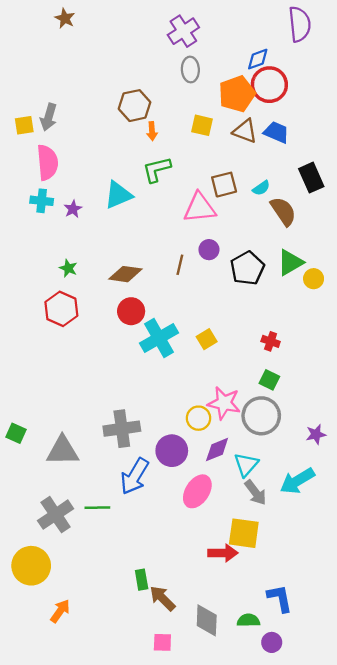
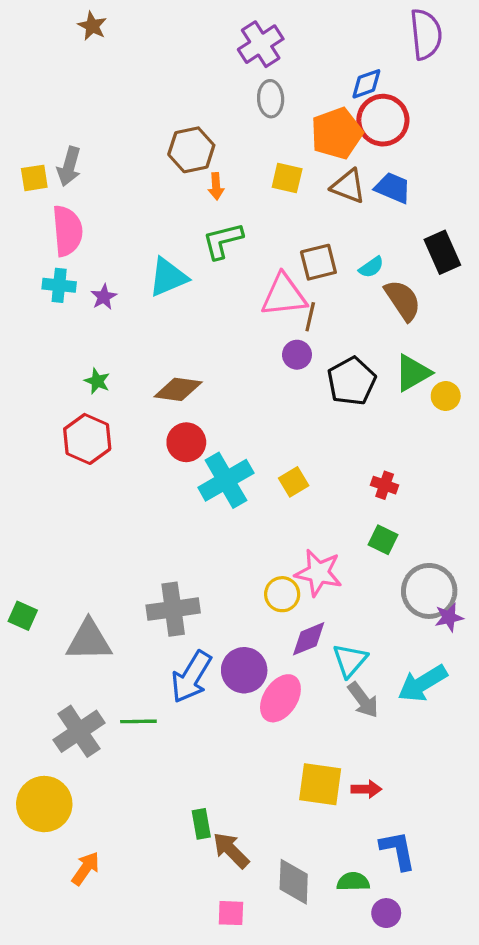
brown line: (180, 265) -> (310, 317), moved
gray circle: (261, 416) -> (429, 591), moved
purple circle: (172, 451) -> (244, 670), moved
yellow square: (244, 533) -> (320, 784), moved
red arrow: (223, 553) -> (366, 789), moved, size x0.7

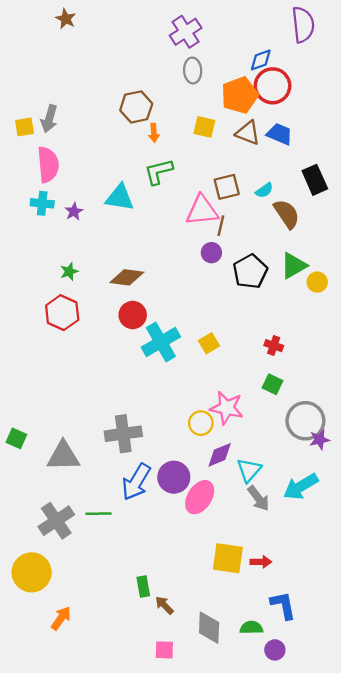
cyan triangle: (168, 277) -> (120, 197), turned 32
green star: (97, 381) -> (69, 271), turned 30
brown arrow: (231, 850) -> (164, 605), size x0.7

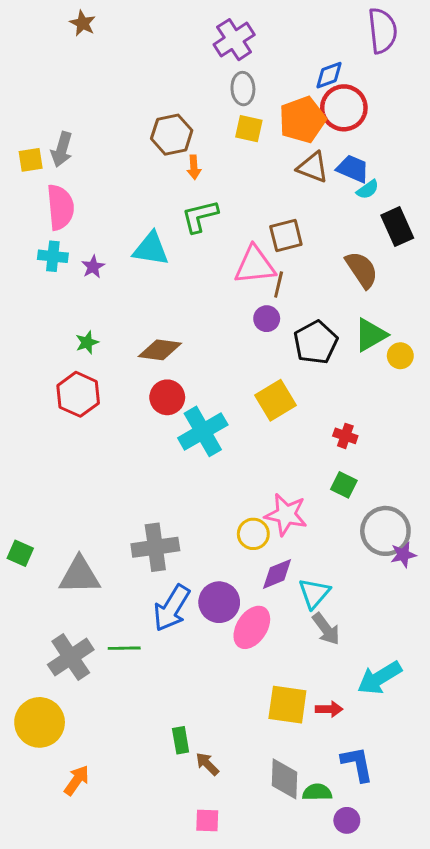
yellow square: (204, 127) -> (249, 129), moved
cyan semicircle: (264, 190) -> (368, 189), moved
yellow square: (209, 343) -> (276, 400), moved, size x1.5
cyan arrow: (301, 487) -> (379, 678), moved
gray diamond: (209, 628) -> (284, 779), moved

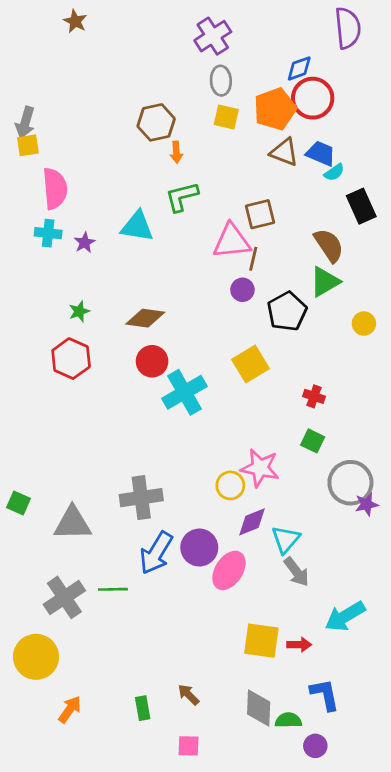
gray arrow: (62, 149) -> (25, 122), moved
green triangle: (371, 335) -> (325, 282), moved
green rectangle: (181, 740) -> (143, 708), moved

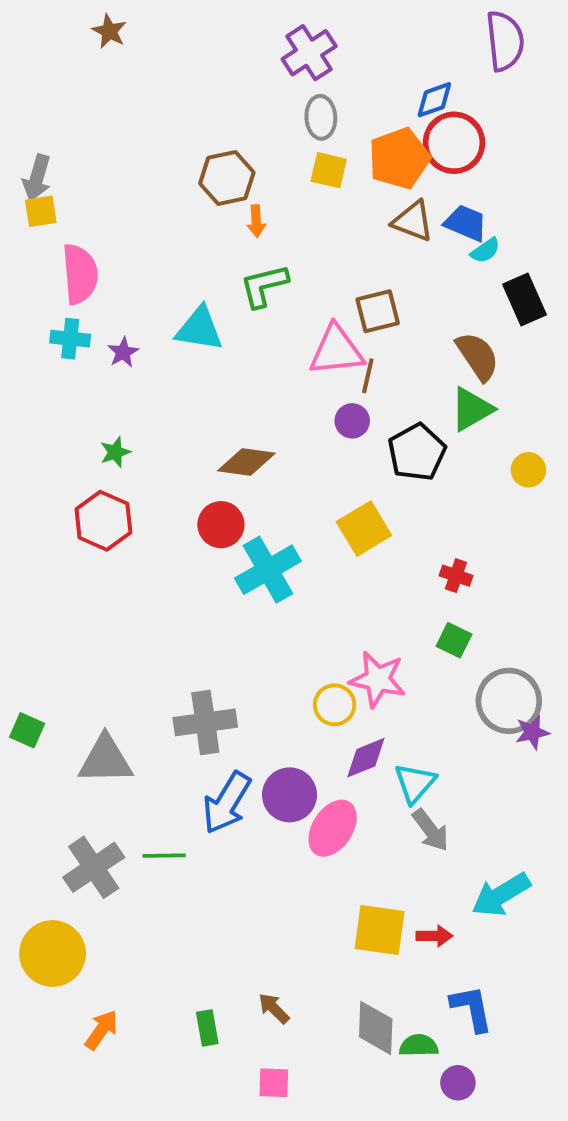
brown diamond: (145, 318) -> (246, 462), moved

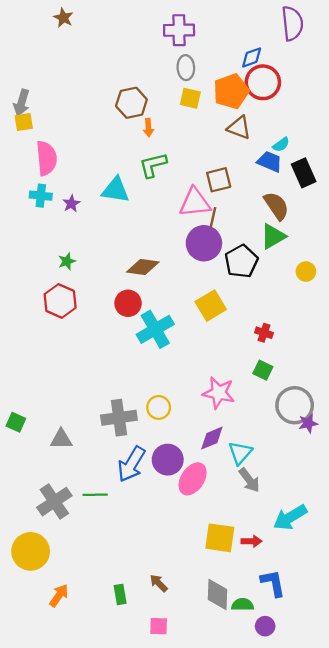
purple cross: (309, 53) -> (179, 30), turned 32
blue trapezoid: (466, 223) -> (270, 162), moved
purple circle: (352, 421) -> (204, 243), size x1.8
yellow circle: (335, 705) -> (159, 407), moved
gray triangle: (105, 760) -> (61, 439), size x0.7

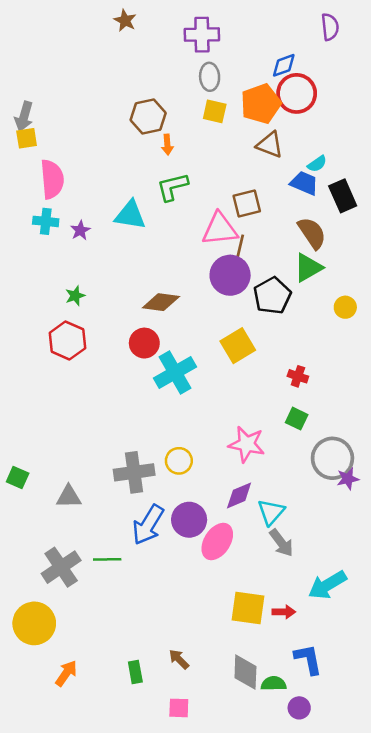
brown star: (63, 18) -> (125, 20), moved
purple semicircle: (292, 23) -> (330, 27), size x0.7

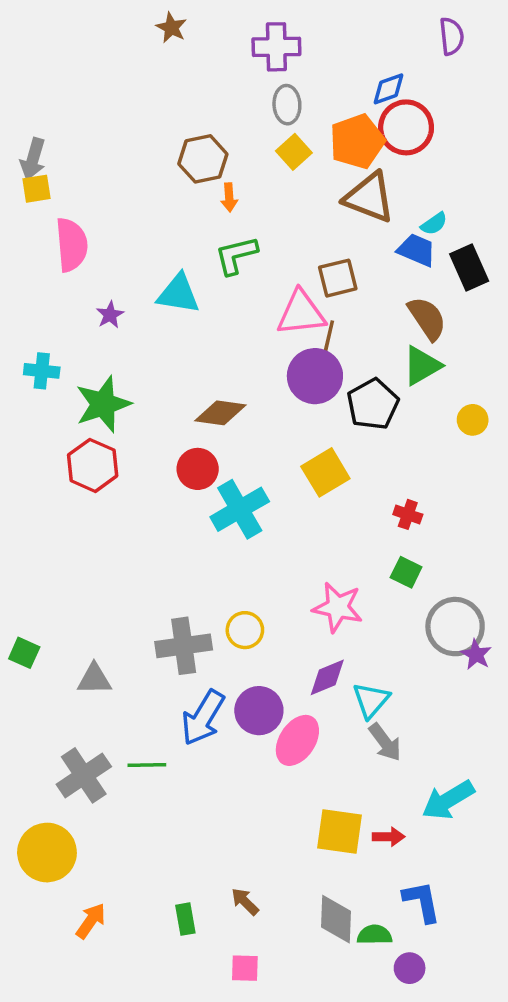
yellow square: (215, 111) -> (294, 152), turned 35
brown triangle: (270, 145) -> (369, 197), size x1.4
cyan cross: (46, 221) -> (42, 371), moved
green star: (75, 296) -> (103, 404), size x2.0
purple star: (348, 479) -> (476, 655), turned -30

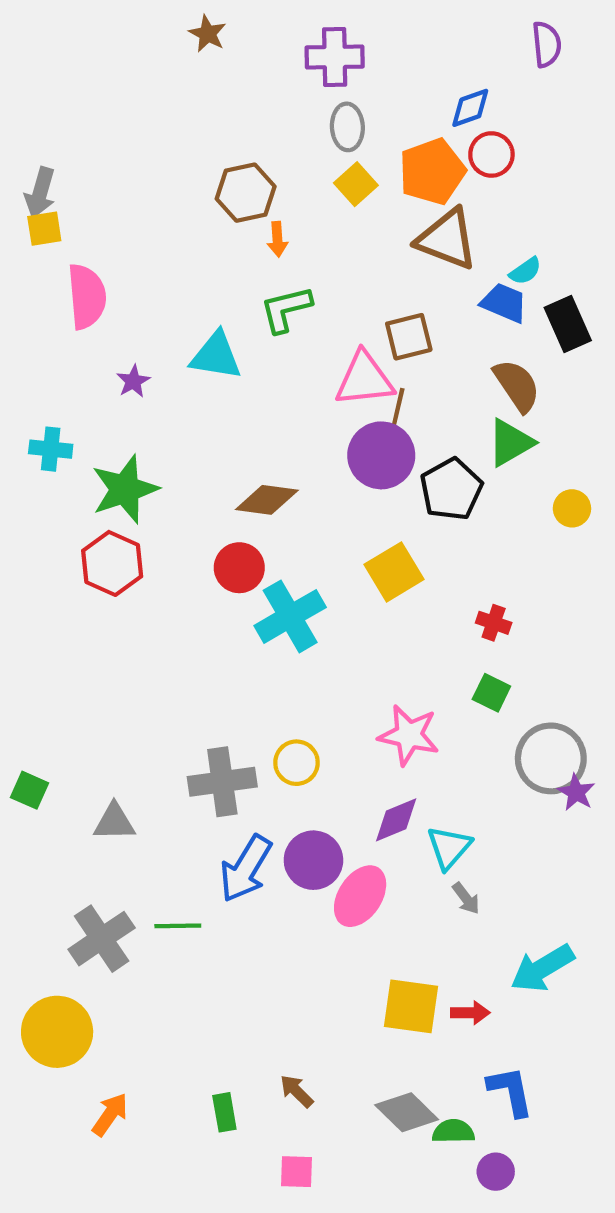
red circle: (406, 127) -> (491, 154), size x0.7
gray arrow: (385, 742) -> (466, 898), size x0.7
gray diamond: (336, 919) -> (407, 1112), turned -48

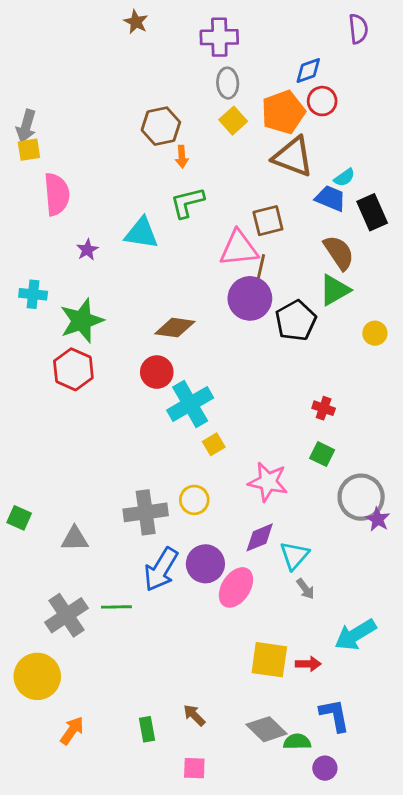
yellow square: (394, 572) -> (214, 444), moved, size x0.6

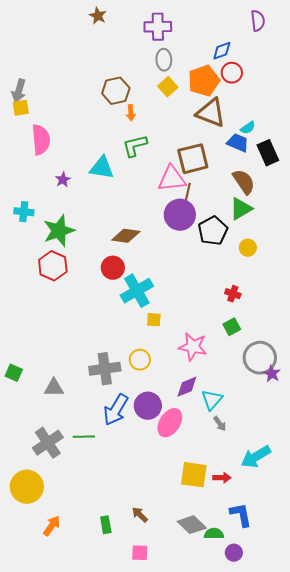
brown square: (268, 221) -> (193, 159), size x1.4
yellow circle: (375, 333) -> (248, 248), moved
yellow square: (214, 444) -> (154, 320), turned 35
green square: (322, 454) -> (232, 327), turned 36

